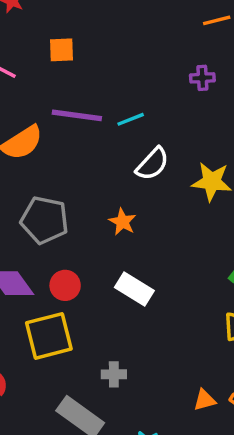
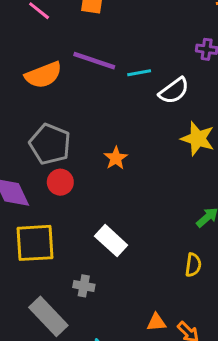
white semicircle: (152, 164) -> (174, 91), moved
red circle: (65, 285) -> (60, 182), moved
white rectangle: (134, 289) -> (111, 241), moved

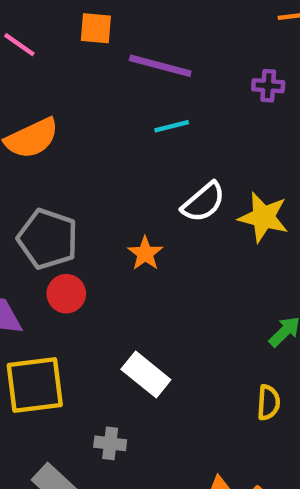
purple line: (94, 61) -> (160, 66), moved
white semicircle: (174, 91) -> (203, 202), moved

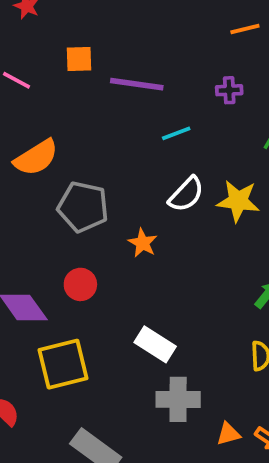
cyan line: (172, 126) -> (176, 133), moved
gray pentagon: (48, 239) -> (83, 207), moved
gray cross: (110, 443) -> (178, 399), moved, size x1.6

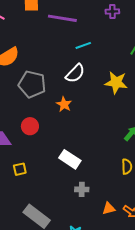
purple cross: (229, 90) -> (112, 12), moved
white semicircle: (186, 194) -> (75, 73), moved
yellow square: (63, 364) -> (20, 169), size x0.5
gray cross: (178, 399) -> (82, 189), size x0.6

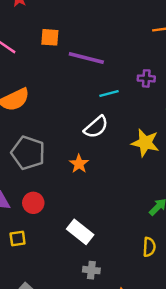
purple cross: (112, 12) -> (146, 78), moved
gray pentagon: (32, 84) -> (28, 153), moved
red circle: (30, 126) -> (33, 203), moved

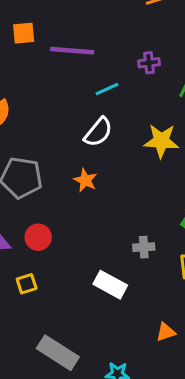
white rectangle: (80, 232) -> (110, 285), moved
gray cross: (91, 270) -> (144, 247), moved

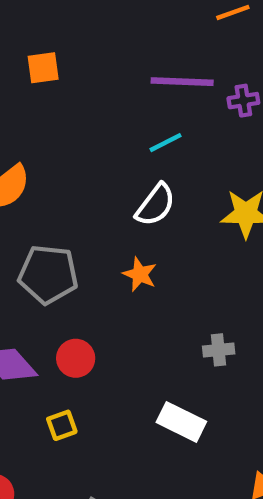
purple line: (72, 51) -> (182, 82), moved
purple cross: (149, 63) -> (243, 101), moved
gray cross: (144, 247) -> (219, 350), moved

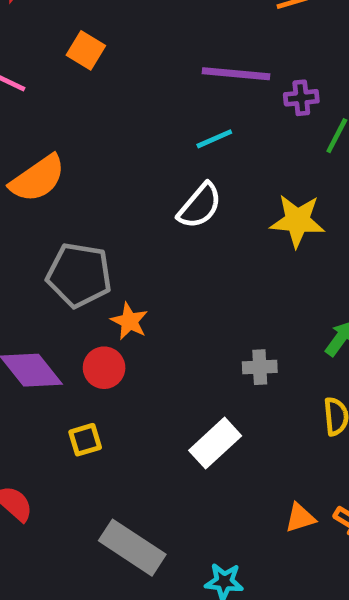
orange square: (43, 68) -> (86, 50), turned 36
orange star: (140, 274) -> (129, 321), moved
white rectangle: (181, 422) -> (215, 443), turned -72

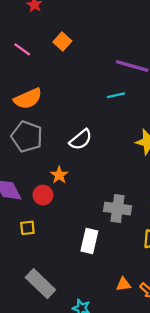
white semicircle: (200, 206) -> (81, 140), moved
gray pentagon: (79, 275) -> (27, 137), moved
gray cross: (260, 367) -> (118, 209), size x1.6
white rectangle: (215, 443) -> (89, 241), turned -45

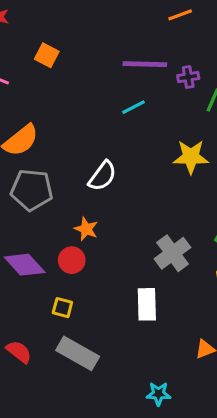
gray cross: (118, 209) -> (173, 253), turned -30
yellow square: (27, 228) -> (62, 308), turned 35
gray rectangle: (40, 284) -> (78, 353), moved

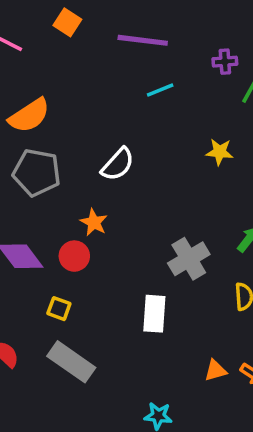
purple line: (145, 64) -> (143, 40), moved
yellow star: (191, 157) -> (220, 152), size x0.7

